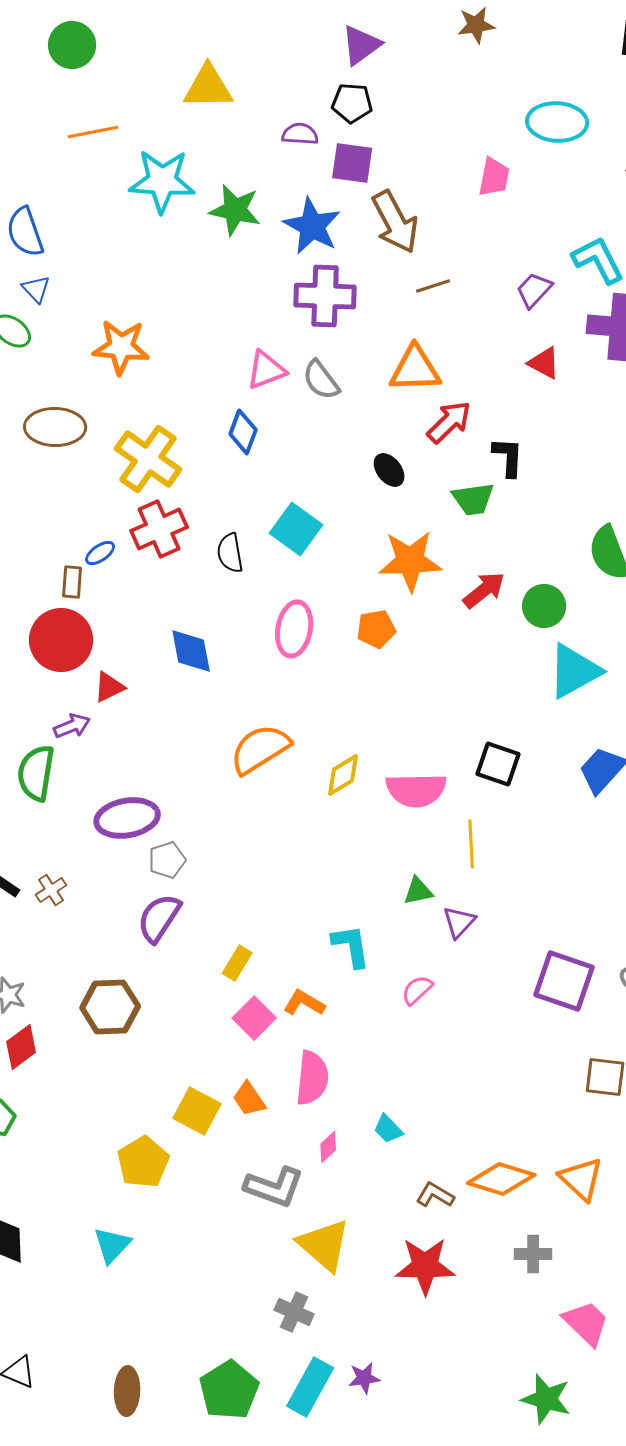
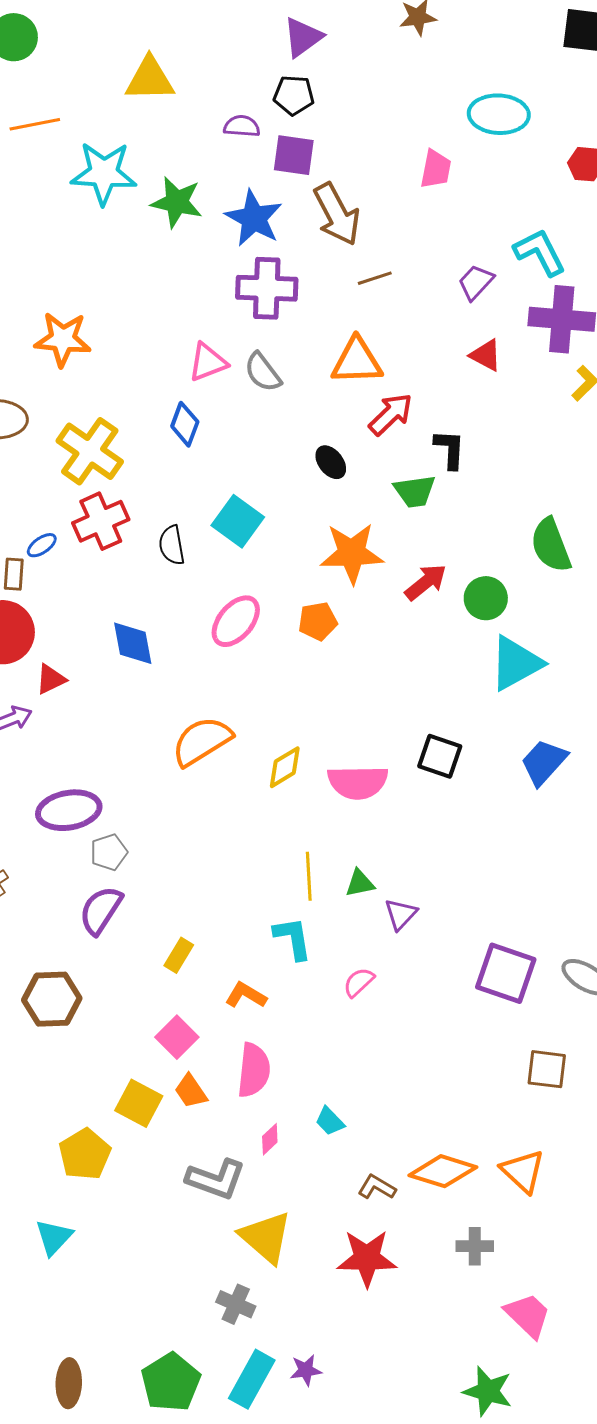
pink ellipse: (294, 629) -> (236, 621), turned 30
yellow line: (471, 844) -> (309, 876), moved
pink square: (254, 1018) -> (177, 1037), moved

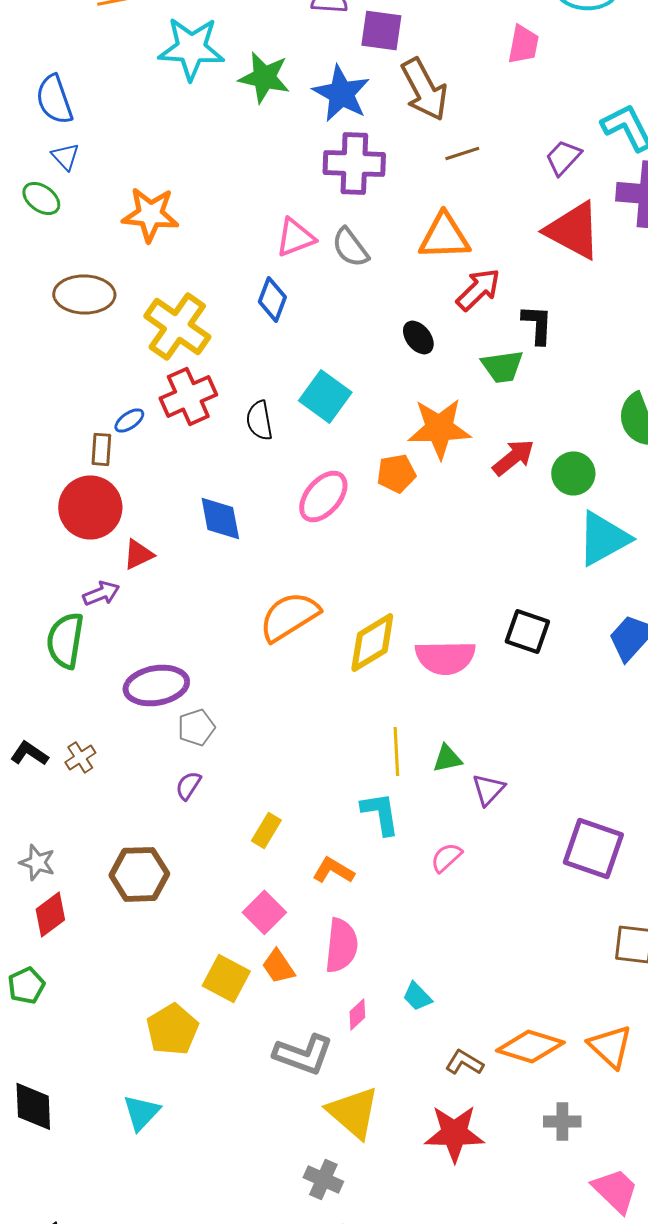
red triangle: (486, 355) -> (573, 230), size x1.8
orange pentagon: (318, 621) -> (396, 473), moved
yellow diamond: (285, 767) -> (372, 642), size x1.4
purple semicircle: (101, 910) -> (188, 785), size x0.6

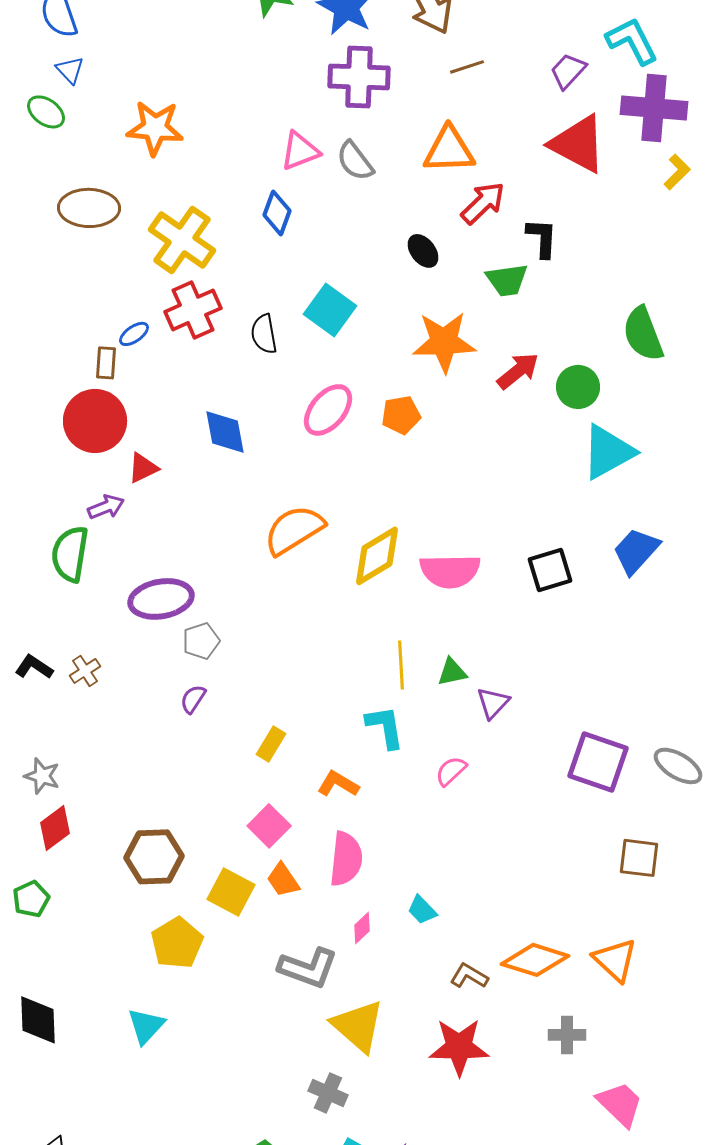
orange pentagon: (396, 473) -> (401, 415), moved
black square: (527, 631) -> (550, 570), moved, turned -36
brown hexagon: (139, 874) -> (154, 857), moved

